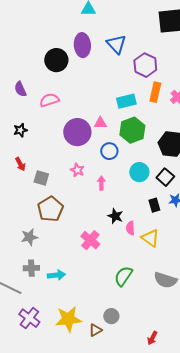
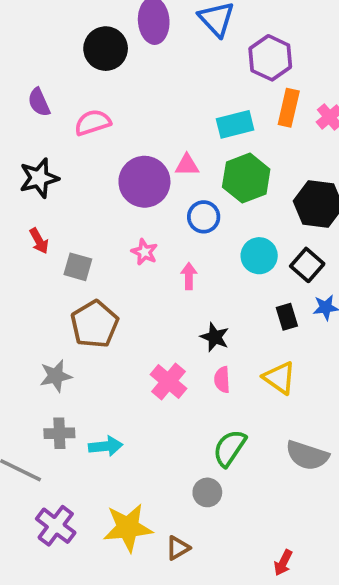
black star: (20, 130) -> (39, 178), size x1.5
pink semicircle: (130, 228) -> (222, 380), moved
gray circle: (111, 316) -> (207, 492), moved

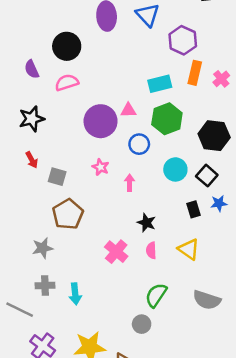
black circle: (106, 49) -> (67, 46), moved
cyan arrow: (106, 446) -> (75, 294), turned 90

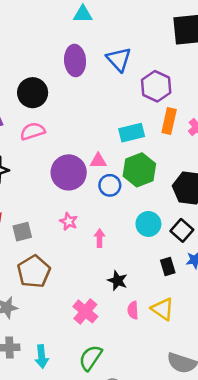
blue circle: (139, 144) -> (110, 185), moved
gray square: (57, 177) -> (22, 232), turned -30
pink semicircle: (151, 250) -> (133, 310), moved
green semicircle: (156, 295) -> (90, 358), moved

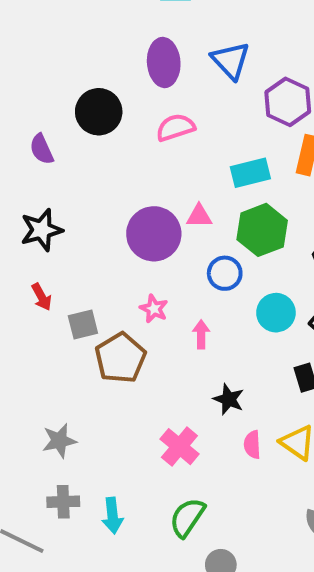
pink semicircle: (33, 131) -> (175, 127), moved
blue circle: (110, 185) -> (225, 273), moved
brown pentagon: (34, 272) -> (120, 358), moved

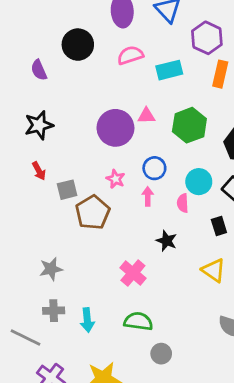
cyan rectangle: (250, 173) -> (169, 70), moved
blue circle: (225, 273) -> (154, 168), moved
pink semicircle: (252, 445) -> (183, 203), moved
green semicircle: (187, 517) -> (138, 321), turned 64

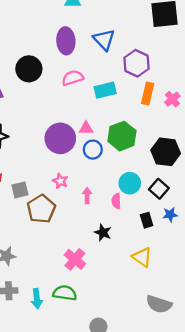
blue circle: (154, 168) -> (93, 150), moved
green semicircle: (138, 321) -> (65, 293), moved

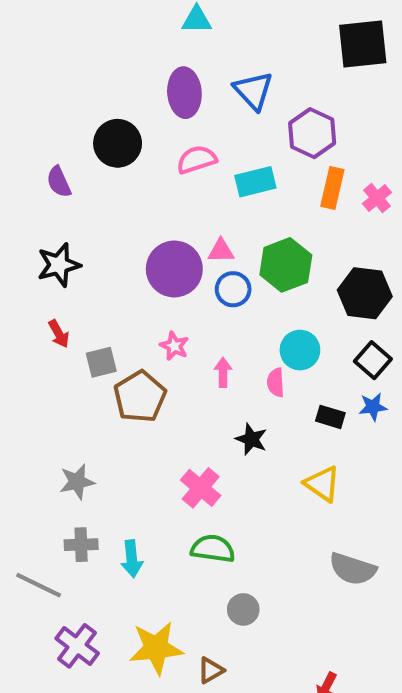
black square: (159, 189) -> (373, 360), moved
black rectangle: (147, 220) -> (330, 417), turned -56
green semicircle: (65, 293) -> (213, 549), moved

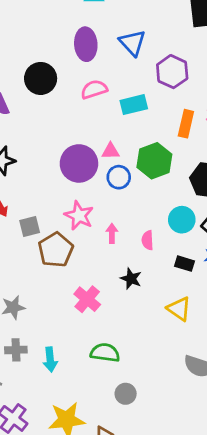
orange rectangle: (332, 188) -> (186, 124), moved
pink star: (174, 346) -> (79, 216), size x1.5
cyan circle: (300, 350) -> (182, 220), moved
pink cross: (201, 488) -> (87, 299), moved

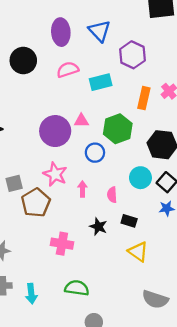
blue circle: (119, 177) -> (95, 153), moved
black rectangle: (185, 264) -> (129, 221), moved
pink cross: (87, 299) -> (62, 244), turned -30

